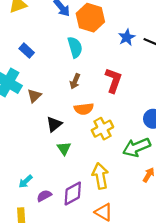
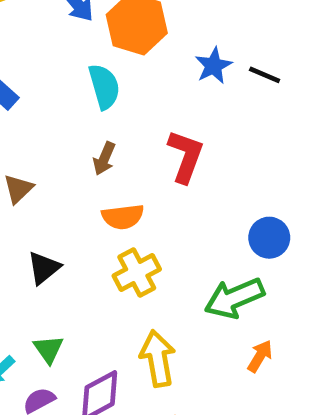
black triangle: (54, 124) -> (44, 268), moved
yellow cross: (102, 129) -> (137, 273), moved
green triangle: (64, 148) -> (48, 349), moved

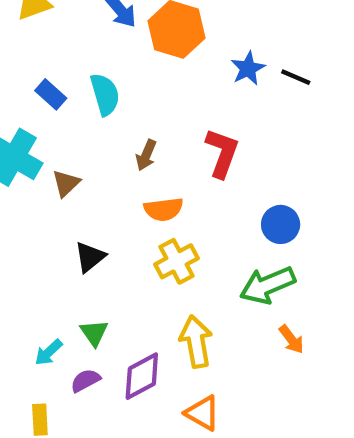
cyan semicircle: (104, 87) -> (105, 94), moved
blue circle: (269, 238) -> (281, 224), moved
orange arrow: (260, 356) -> (291, 339), turned 112

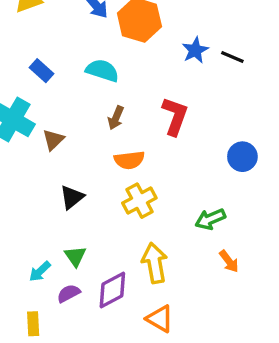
cyan semicircle: (105, 94) -> (102, 71), moved, turned -56
blue circle: (281, 224) -> (242, 157), moved
green arrow: (268, 285) -> (210, 219), size x0.7

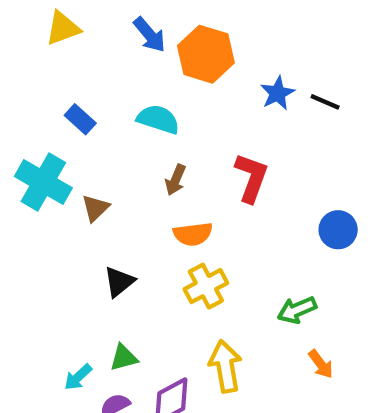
green triangle: (75, 256) -> (124, 358), turned 50

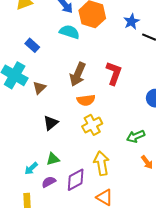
blue star: (277, 93) -> (131, 22), moved
cyan semicircle: (158, 119) -> (69, 32), moved
brown arrow: (176, 180) -> (78, 74), size x1.6

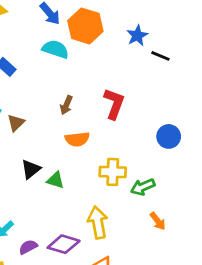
brown arrow: (78, 74) -> (66, 105), size x0.6
yellow cross: (92, 125) -> (113, 172), moved, turned 30
green triangle: (53, 159) -> (55, 180), moved, turned 32
purple diamond: (76, 180) -> (64, 244), turned 45

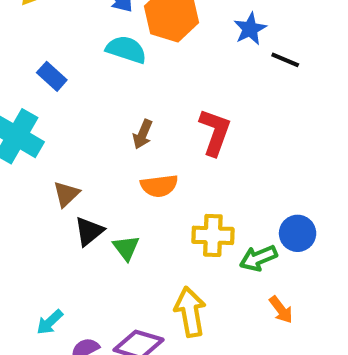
brown triangle: (16, 123) -> (66, 194), moved
blue circle: (169, 136) -> (298, 233), moved
green triangle: (55, 180) -> (126, 248), turned 36

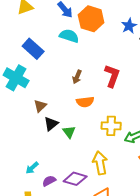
blue rectangle: (52, 76) -> (33, 49), size x1.5

